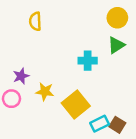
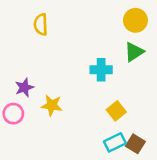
yellow square: (76, 105) -> (116, 111), moved, size x0.6

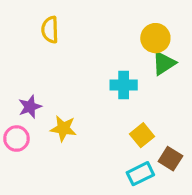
yellow circle: (135, 20) -> (155, 38), moved
brown square: (135, 144) -> (170, 159), moved

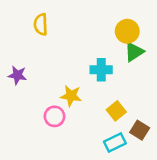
purple star: (30, 107) -> (17, 75), moved, turned 30
yellow star: (63, 128) -> (71, 96), moved
pink circle: (16, 139) -> (54, 116), moved

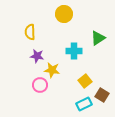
yellow semicircle: (41, 24) -> (30, 32), moved
yellow circle: (127, 31) -> (64, 14), moved
purple star: (17, 75) -> (37, 56), moved

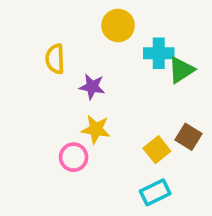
cyan cross: (74, 51) -> (159, 53), moved
purple star: (37, 56) -> (92, 87), moved
brown square: (102, 95) -> (189, 137), moved

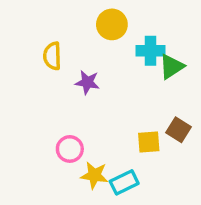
yellow star: (96, 129) -> (94, 175), moved
yellow square: (157, 150) -> (149, 142), turned 35
cyan rectangle: (155, 192) -> (124, 182), moved

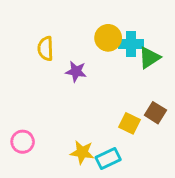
yellow circle: (112, 24) -> (108, 38), moved
yellow square: (149, 142) -> (129, 123), turned 30
pink circle: (70, 149) -> (23, 142), moved

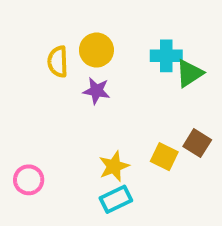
yellow circle: (108, 38) -> (96, 50), moved
yellow star: (82, 152) -> (114, 166), moved, turned -30
cyan rectangle: (108, 158) -> (116, 199), moved

